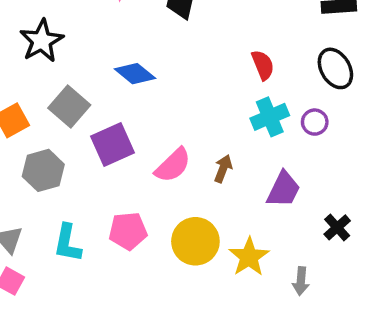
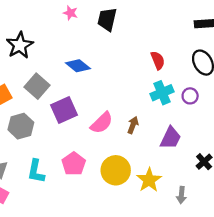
pink pentagon: (128, 231) -> (74, 164), turned -30

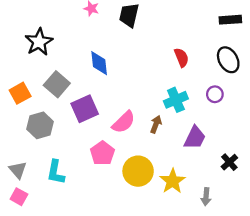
blue diamond: (78, 66) -> (99, 63), turned 45
cyan cross: (162, 93) -> (176, 100), moved
pink pentagon: (74, 164) -> (102, 153), moved

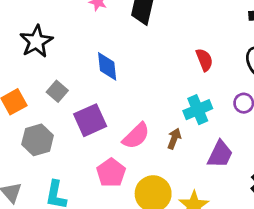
gray square: (57, 84) -> (57, 91), size x0.7

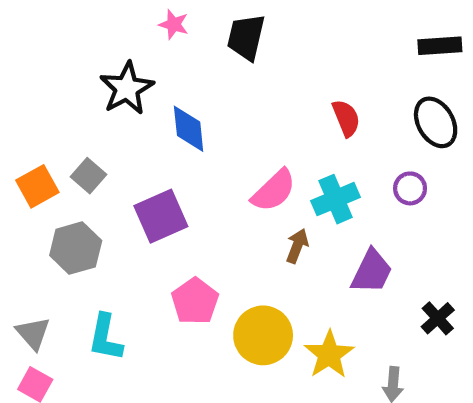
black star: (36, 41) -> (127, 88), moved
gray square: (57, 91) -> (88, 176), moved
pink semicircle: (136, 136) -> (274, 191), moved

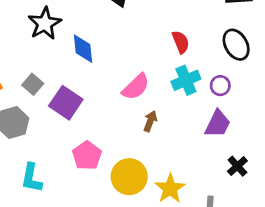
gray square: (88, 176) -> (33, 84), moved
cyan cross: (335, 199) -> (186, 80), moved
purple square: (161, 216) -> (66, 103), turned -32
purple trapezoid: (372, 271) -> (218, 124), moved

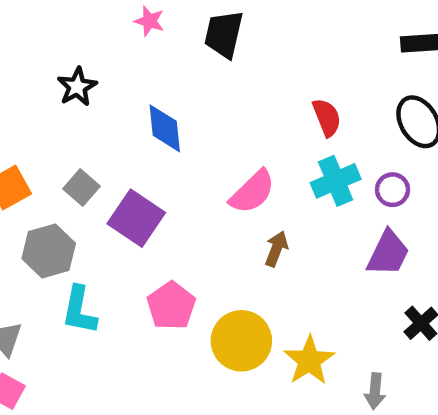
black star: (45, 24) -> (77, 87), moved, size x0.7
cyan L-shape: (31, 178) -> (79, 310), moved

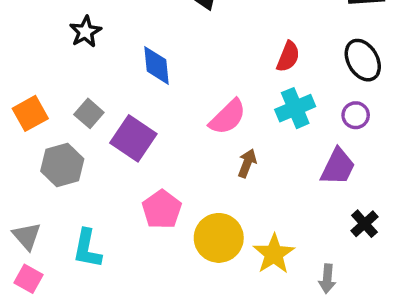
red semicircle: (327, 117) -> (288, 57), turned 44
purple circle: (392, 190) -> (356, 115), moved
cyan L-shape: (79, 310) -> (87, 249), moved

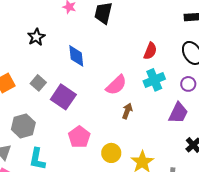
gray hexagon: (62, 165) -> (23, 126), moved
yellow circle: (219, 238) -> (111, 153), size x0.7

